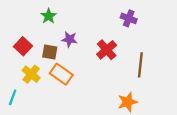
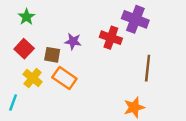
green star: (49, 16) -> (27, 17), moved
purple cross: (129, 18) -> (135, 19), size x1.5
red cross: (107, 50) -> (111, 38), moved, turned -30

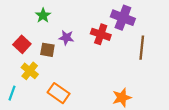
green star: (27, 17) -> (43, 15), moved
brown line: (148, 68) -> (142, 48), moved
orange rectangle: (64, 78) -> (59, 93), moved

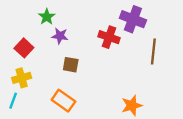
purple star: (66, 38) -> (60, 36), moved
brown square: (47, 50) -> (71, 65), moved
yellow cross: (30, 71) -> (22, 78), moved, turned 35

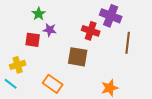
red square: (24, 48) -> (33, 40), moved, turned -35
brown square: (71, 65) -> (78, 57), moved, size x1.5
cyan line: (13, 101) -> (11, 84), turned -72

